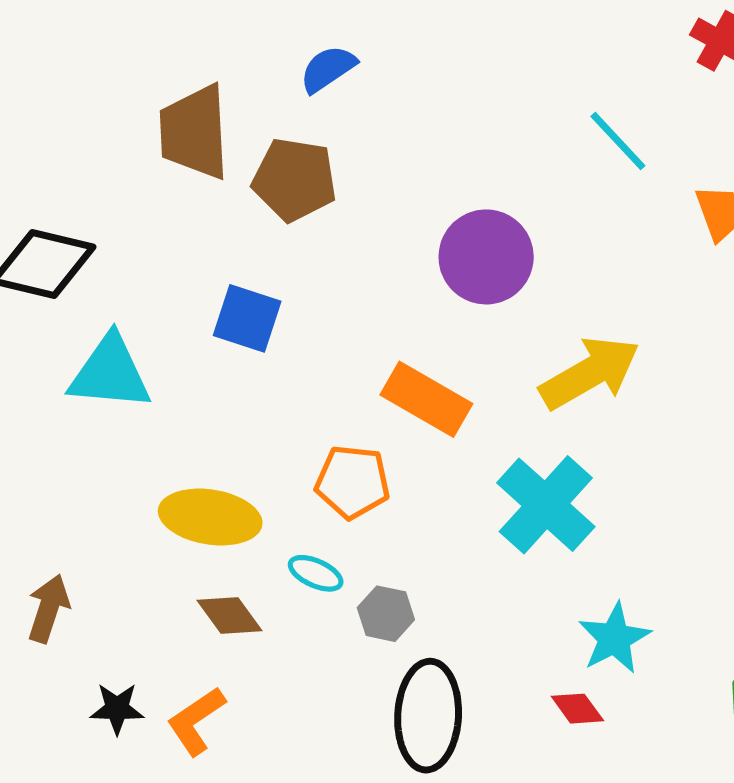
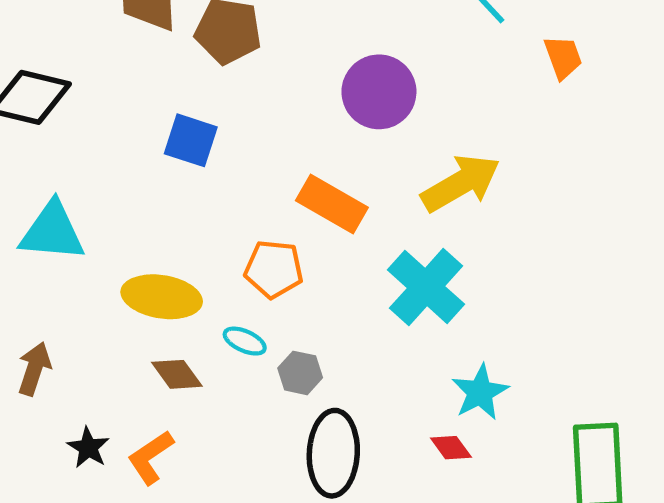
cyan triangle: (110, 373) -> (52, 232), moved
black star: (117, 709) -> (88, 448), turned 30

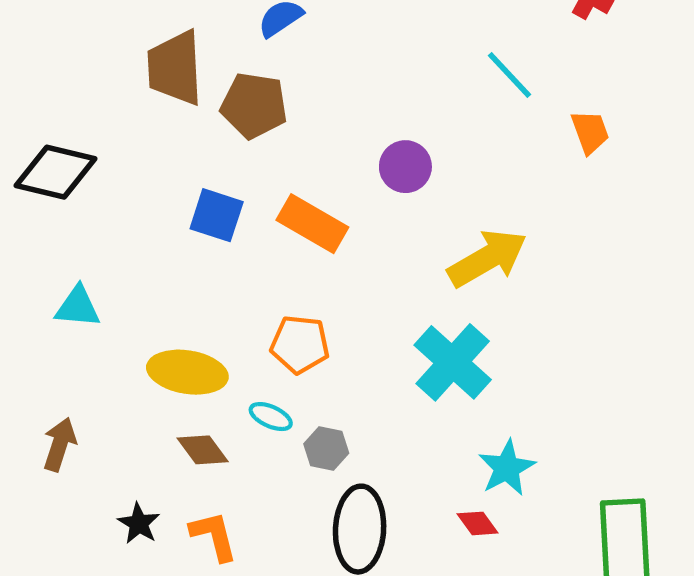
purple circle: (379, 92) -> (405, 167), size x0.7
orange rectangle: (332, 204) -> (312, 224), moved
cyan triangle: (52, 232) -> (78, 307), size x0.7
black star: (88, 448) -> (139, 523), moved
orange L-shape: (151, 457) -> (214, 536), moved, turned 110

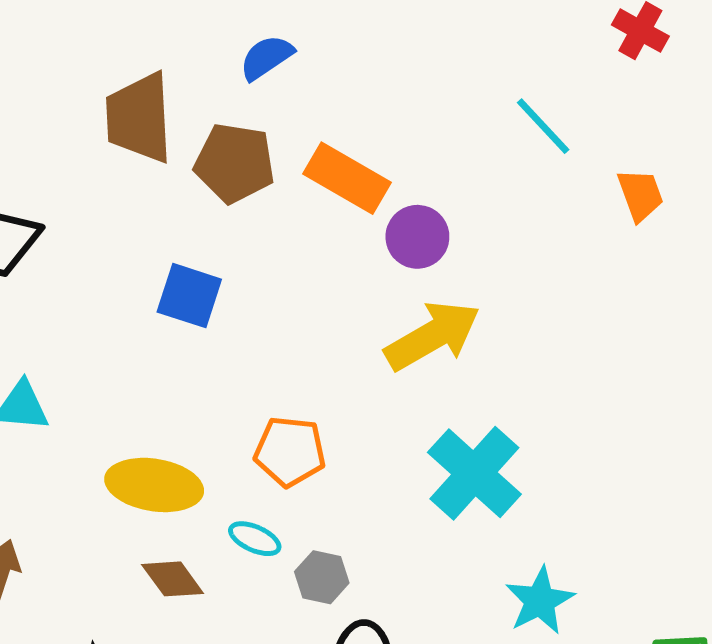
orange rectangle: (312, 224) -> (347, 178), moved
yellow arrow: (487, 258) -> (432, 336), moved

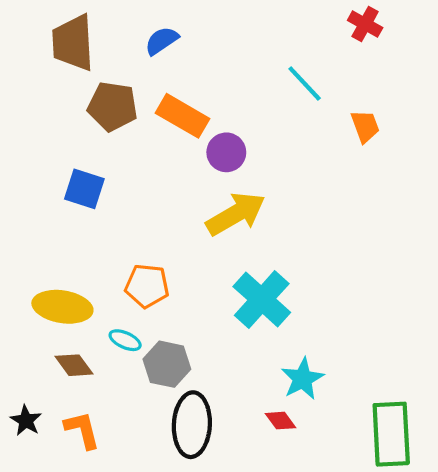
blue semicircle: (266, 57) -> (162, 41), moved
brown trapezoid: (139, 118) -> (73, 43), moved
gray hexagon: (322, 577) -> (167, 364), size x1.4

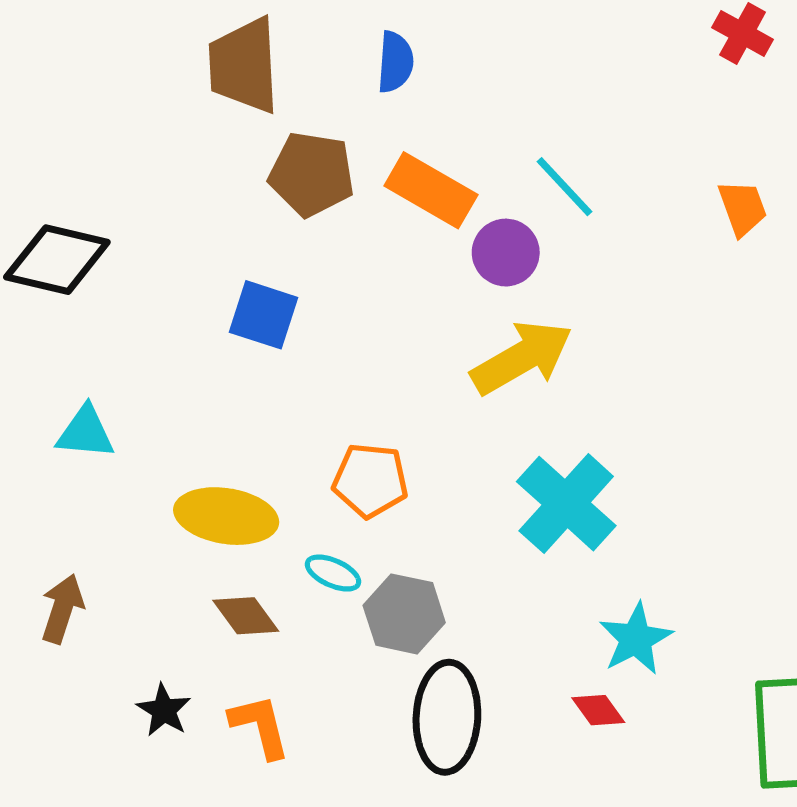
blue semicircle: (162, 41) -> (395, 62), turned 128
cyan line: (305, 83) -> (564, 187), moved

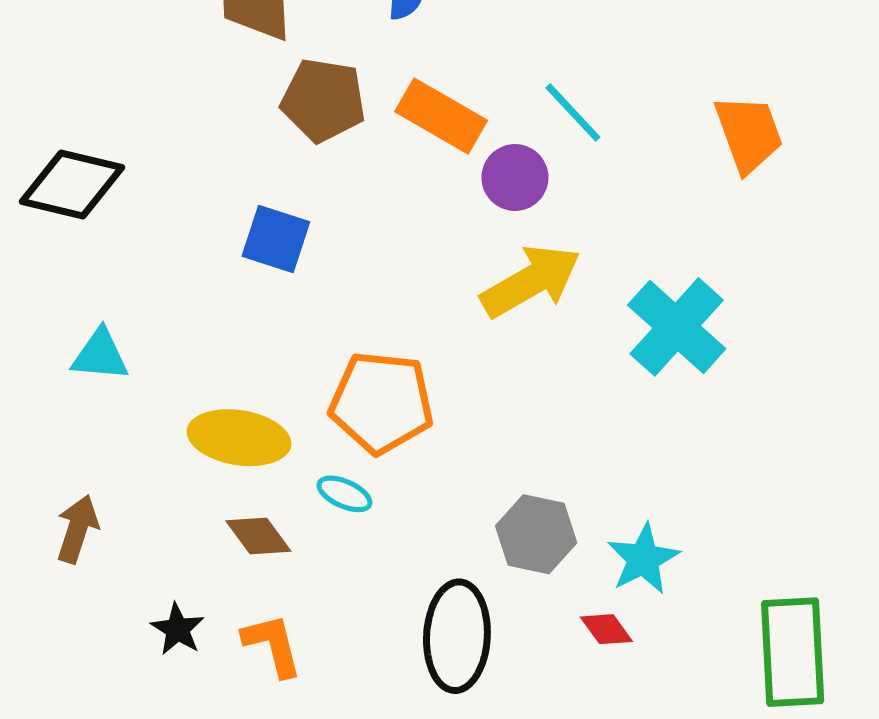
orange trapezoid: (743, 208) -> (749, 134), size x1.4
orange pentagon: (370, 480) -> (381, 402), size x1.4
cyan cross: (566, 504) -> (677, 327), moved
gray hexagon: (404, 614) -> (536, 534), moved

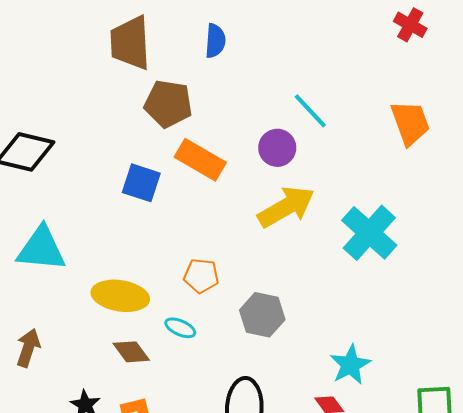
orange rectangle: (441, 116) -> (200, 160), moved
cyan triangle: (100, 355) -> (41, 249), size x1.5
orange pentagon: (381, 402) -> (201, 276), size x0.6
gray hexagon: (536, 534) -> (262, 315), moved

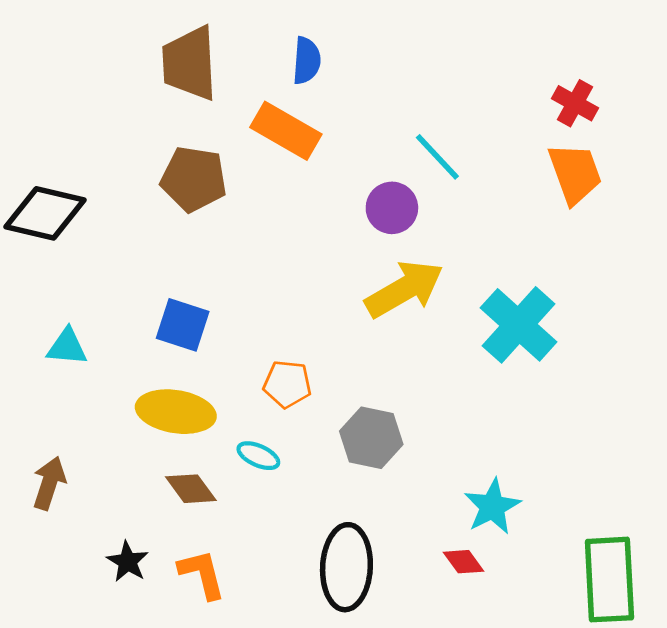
red cross: (410, 25) -> (575, 103), moved
brown pentagon: (168, 104) -> (194, 179), moved
orange rectangle: (200, 160) -> (286, 131), moved
blue square: (141, 183) -> (183, 325), moved
cyan triangle: (41, 249) -> (67, 347), size x0.6

